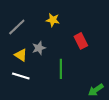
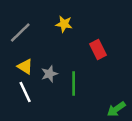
gray star: (39, 48) -> (49, 74), moved
white line: (21, 76) -> (25, 92), turned 48

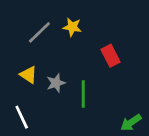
gray line: (20, 33) -> (39, 32), moved
white line: (25, 92) -> (22, 117), moved

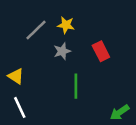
yellow triangle: (29, 75) -> (16, 76), moved
gray star: (56, 83) -> (62, 51), moved

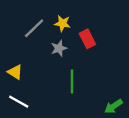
red rectangle: (101, 51) -> (87, 39), moved
white line: (20, 107) -> (19, 102), turned -36

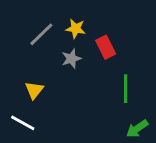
yellow triangle: (15, 72) -> (34, 90), moved, turned 35
green line: (72, 81) -> (126, 89), moved

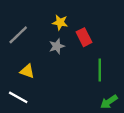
gray line: (41, 34) -> (18, 35), moved
yellow triangle: (34, 90) -> (27, 71), turned -49

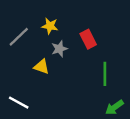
yellow star: (60, 22) -> (50, 26), moved
yellow triangle: (27, 71) -> (41, 67), moved

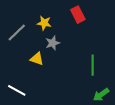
red rectangle: (88, 39) -> (78, 15), moved

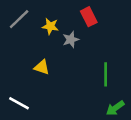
gray line: (17, 32) -> (19, 19), moved
gray star: (53, 43) -> (71, 40), moved

